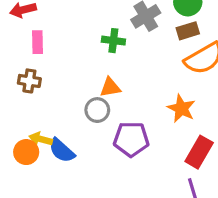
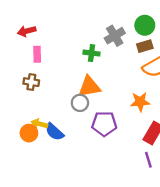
orange triangle: (110, 87) -> (89, 87), size x1.5
orange star: (181, 108) -> (140, 102), turned -30

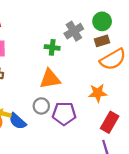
gray circle: (80, 103) -> (41, 106), moved

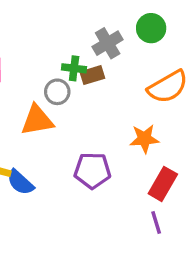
brown rectangle: (102, 41) -> (92, 75), moved
orange triangle: (50, 79) -> (37, 120), moved
gray circle: (41, 106) -> (57, 92), moved

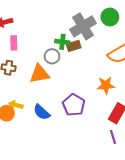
gray cross: (108, 43) -> (83, 26), size x1.4
purple pentagon: (92, 171) -> (74, 105), turned 30
blue semicircle: (20, 182) -> (42, 112), moved

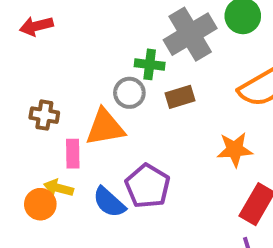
pink rectangle: (14, 43) -> (73, 154), moved
brown rectangle: (74, 46) -> (180, 97), moved
purple pentagon: (74, 105) -> (148, 186), moved

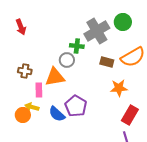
red arrow: (36, 26) -> (21, 27), turned -98
brown rectangle: (180, 97) -> (107, 62), moved, turned 32

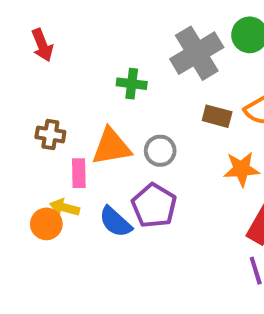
green cross: (77, 46) -> (132, 84), moved
gray circle: (67, 60) -> (160, 151), moved

